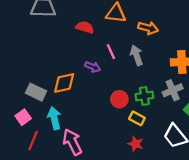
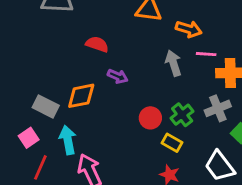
red semicircle: (85, 27) -> (97, 44), moved
pink line: (111, 52) -> (206, 54), moved, turned -63
green cross: (144, 96) -> (182, 115), turned -30

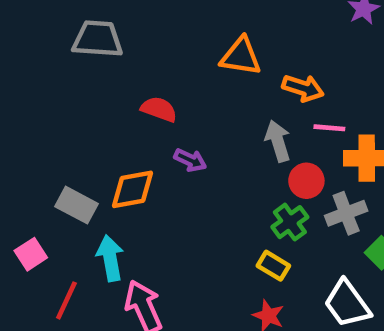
red circle: (150, 118) -> (306, 181), moved
pink square: (29, 138) -> (31, 254), moved

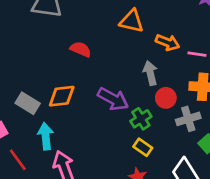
pink line: (329, 128) -> (197, 54), moved
purple arrow: (190, 160) -> (113, 99), moved, size x1.6
green cross: (290, 222) -> (141, 119), moved
red line: (66, 300) -> (18, 160), turned -65

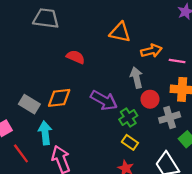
orange arrow: (167, 42) -> (151, 51), turned -36

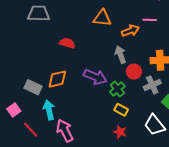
pink line: (177, 61) -> (150, 20), moved

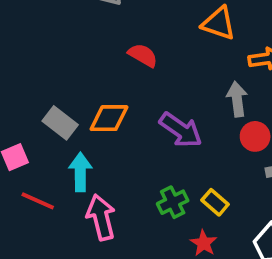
green cross: (117, 89) -> (173, 202), moved
red line: (31, 130) -> (38, 201), turned -36

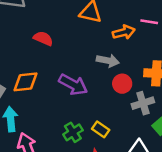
gray arrow: (237, 99) -> (108, 61), turned 115

